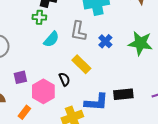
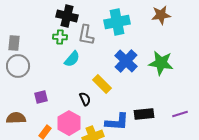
gray L-shape: (78, 31) -> (86, 35), moved
blue cross: (105, 41) -> (126, 61), size x1.6
pink hexagon: (43, 91) -> (69, 123), moved

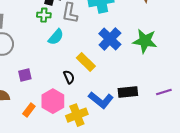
blue L-shape: (117, 122) -> (101, 100), turned 35

